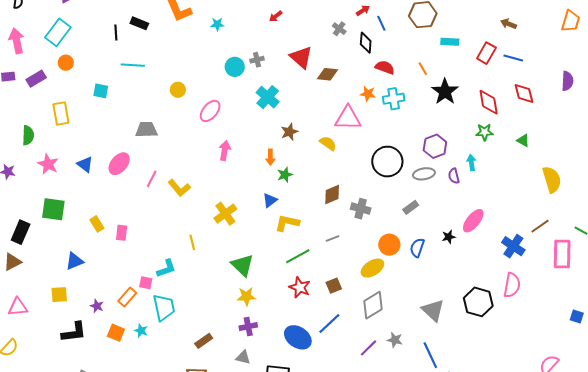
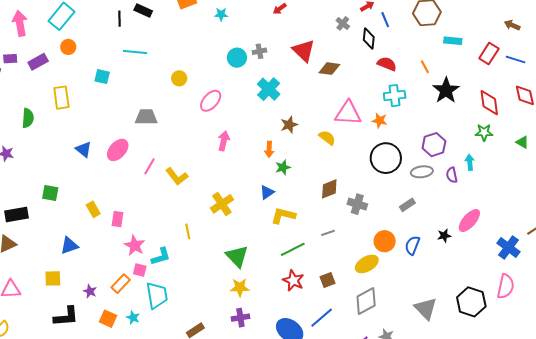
orange star: (368, 94) -> (380, 120), moved
pink star: (48, 164) -> (135, 245), moved
green square: (53, 209) -> (50, 193), size x0.7
black rectangle: (21, 232) -> (17, 215), turned 55

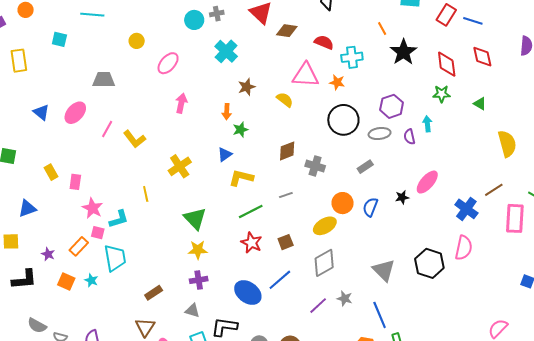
red semicircle: (387, 64) -> (324, 42), moved

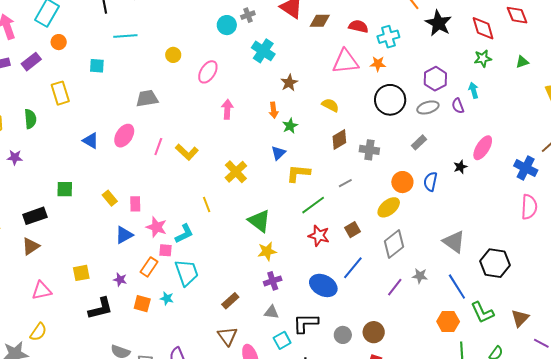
yellow semicircle: (285, 100) -> (330, 105), moved
green triangle: (480, 104) -> (522, 62), turned -40
blue triangle: (27, 209) -> (124, 235), moved
black hexagon: (429, 263) -> (495, 263), moved

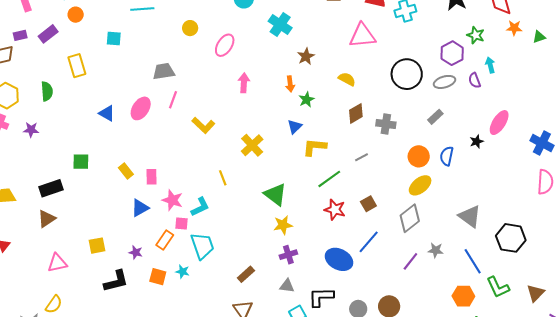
green star: (483, 58) -> (476, 35), moved, turned 30
orange star: (378, 64) -> (514, 28), moved
pink line: (158, 147) -> (173, 100), moved
yellow ellipse: (389, 207) -> (420, 185), moved

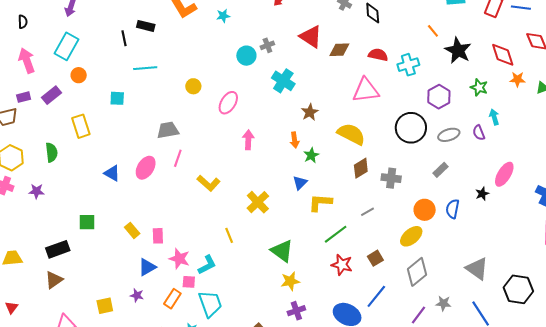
purple hexagon: (452, 53) -> (439, 97), moved
yellow semicircle: (347, 79) -> (351, 134), size x1.6
yellow ellipse: (420, 185) -> (411, 236), moved
purple star: (136, 252) -> (137, 295), moved

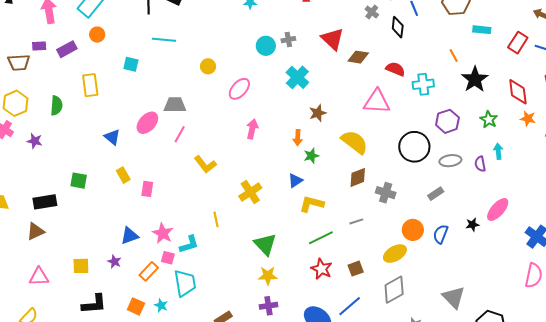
pink ellipse: (146, 168) -> (147, 123), moved
yellow rectangle: (132, 230) -> (123, 175), moved
pink rectangle: (158, 236) -> (147, 189), moved

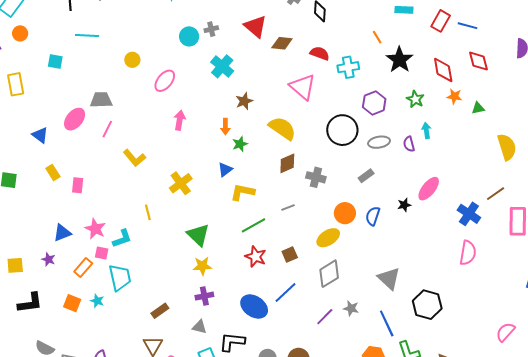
pink triangle: (377, 102) -> (303, 87), turned 40

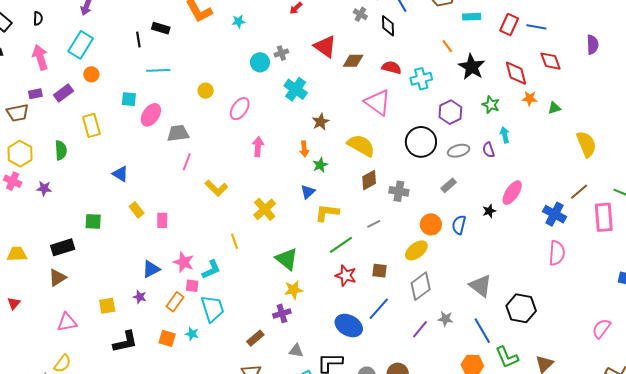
pink ellipse: (75, 119) -> (151, 115), moved
brown square: (290, 255) -> (380, 271), turned 35
purple cross: (204, 296) -> (282, 313), moved

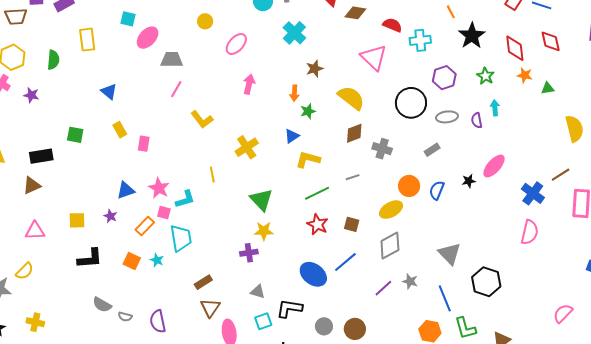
brown rectangle: (255, 338) -> (203, 282), moved

